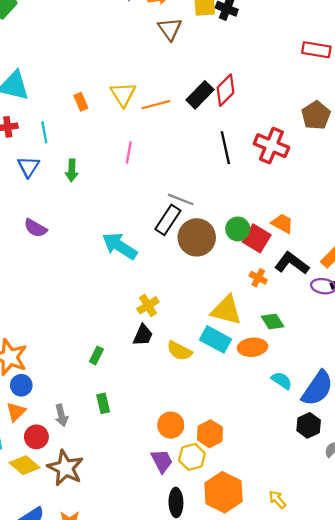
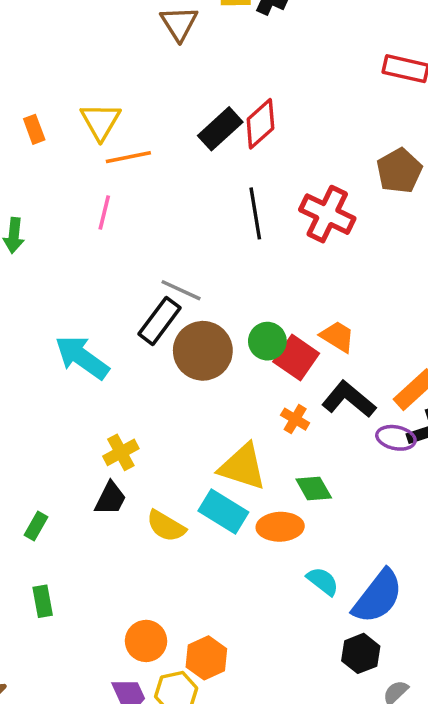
orange line: (156, 105) -> (128, 157), moved

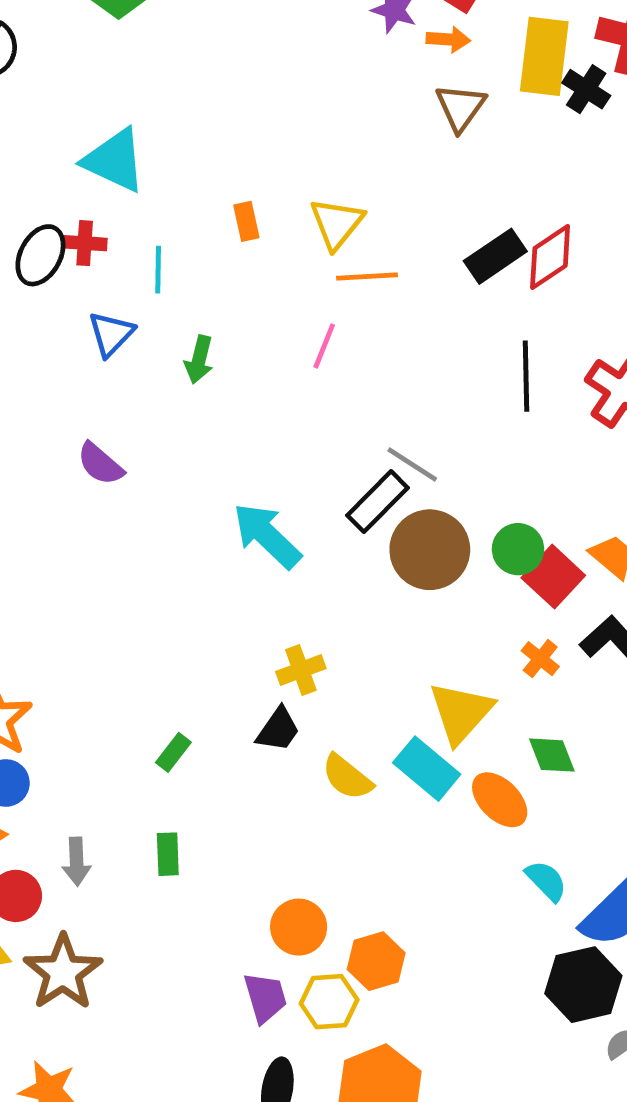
yellow triangle: (243, 467) -> (461, 712), turned 46
orange ellipse: (280, 527) -> (500, 800), turned 39
black hexagon: (361, 653) -> (583, 985), size x1.4

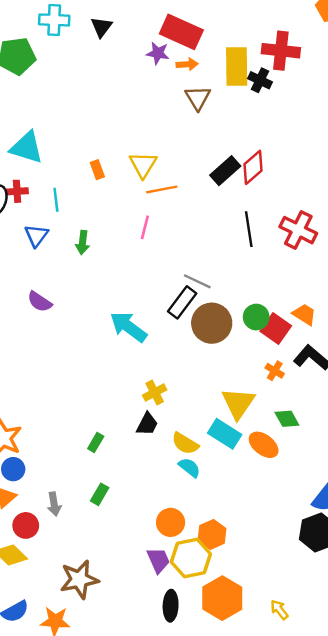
green rectangle: (168, 854) -> (100, 494), turned 40
cyan semicircle: (546, 881) -> (189, 467), moved
brown star: (63, 972) -> (79, 579), moved, turned 30
yellow hexagon: (329, 1002) -> (191, 558), size x1.4

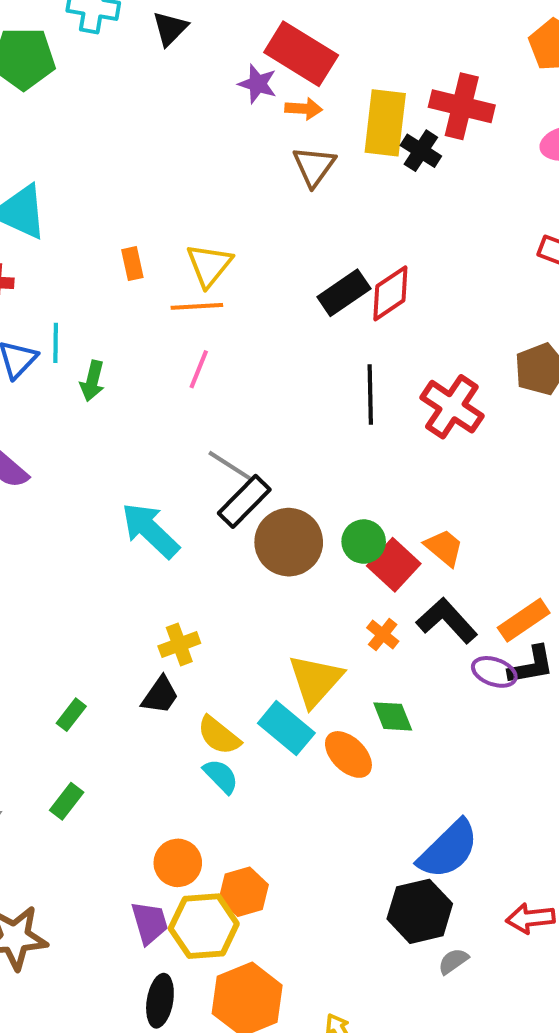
orange line: (162, 189) -> (197, 306), moved
cyan line: (56, 200) -> (56, 343), moved
gray line: (197, 281) -> (230, 465), moved

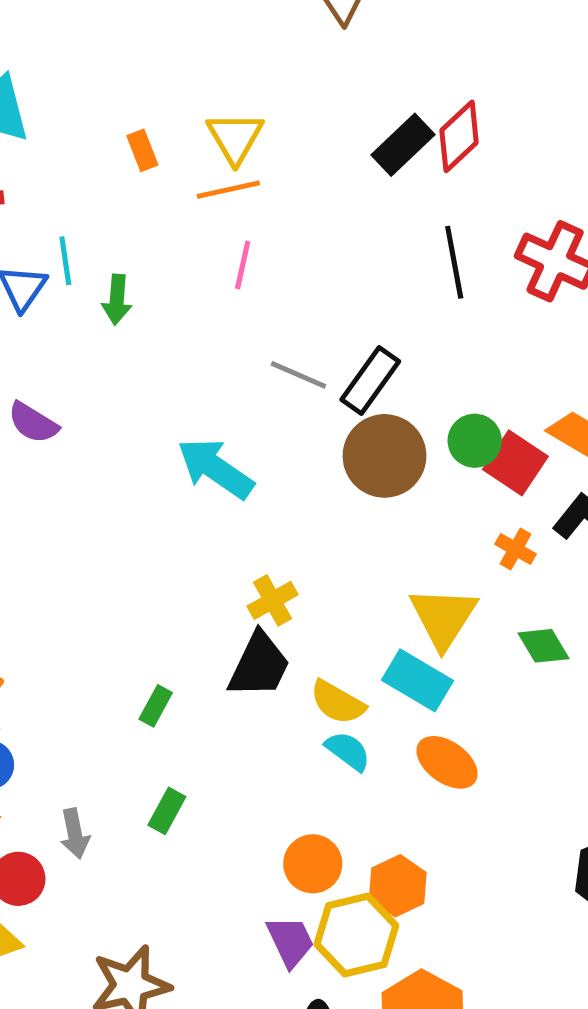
black rectangle: (244, 501) -> (370, 380), moved
black trapezoid: (160, 695) -> (259, 665), size x1.4
orange ellipse: (348, 754) -> (447, 762), moved

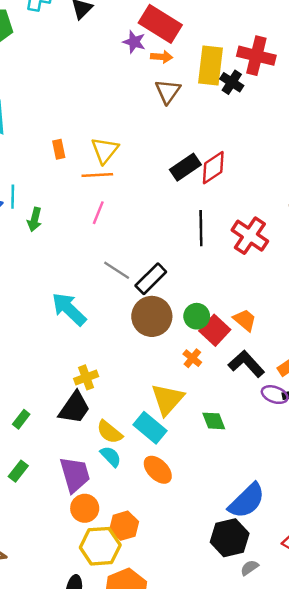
orange cross: (516, 549) -> (192, 358), moved
purple trapezoid: (290, 941) -> (75, 475), moved, size x1.4

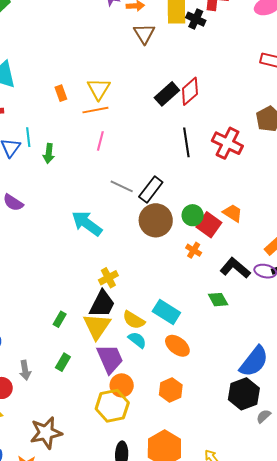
black L-shape: (246, 364) -> (235, 268), moved
yellow triangle: (167, 399) -> (97, 326), moved
orange hexagon: (124, 526) -> (171, 390), moved
yellow hexagon: (100, 546) -> (112, 406), moved

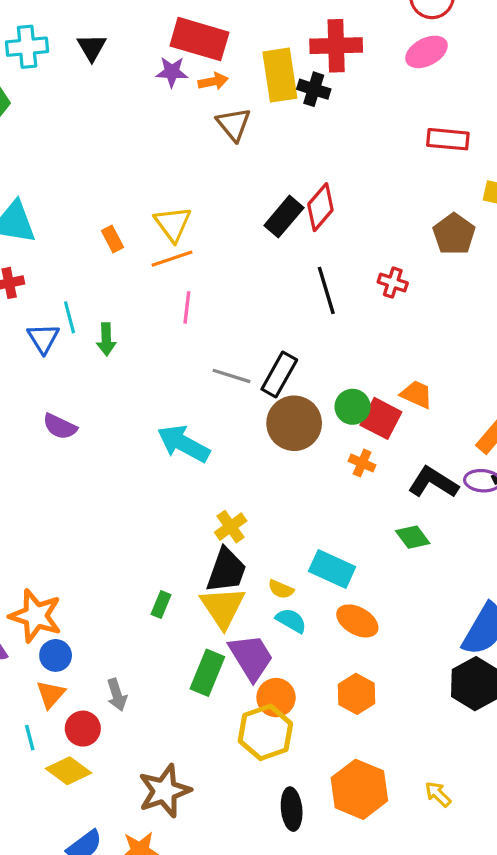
red cross: (227, 143) -> (393, 283), size x0.6
yellow semicircle: (134, 320) -> (281, 589), size x0.7
green rectangle: (63, 362) -> (207, 673), moved, size x1.5

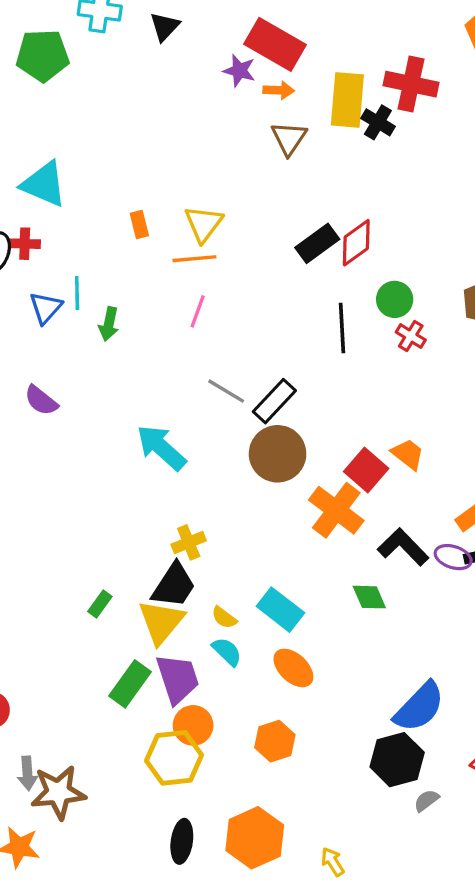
green circle: (353, 407) -> (395, 299), moved
orange cross: (362, 463) -> (336, 510), size x2.0
gray arrow: (117, 695) -> (27, 773), moved

